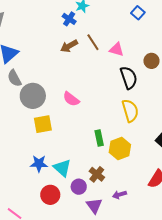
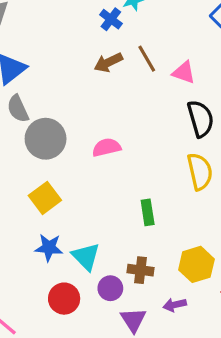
pink semicircle: (71, 99) -> (107, 147), turned 126
yellow square: (43, 124) -> (45, 198), moved, turned -30
yellow hexagon: (120, 148) -> (196, 264), moved
brown cross: (97, 174) -> (140, 270), turned -35

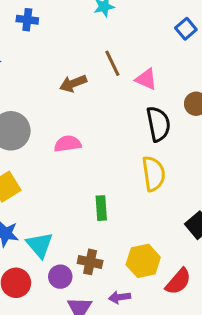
blue cross: (111, 19) -> (27, 20), moved, turned -35
brown arrow: (108, 62) -> (73, 83), moved

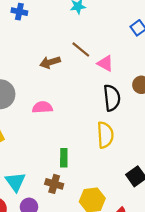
brown line: (112, 63) -> (81, 49), turned -30
brown cross: (90, 262) -> (54, 184), moved

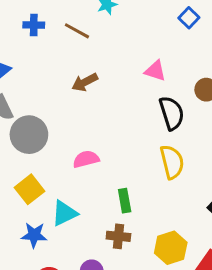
brown line: (81, 49) -> (77, 31), moved
pink semicircle: (42, 107) -> (86, 159), moved
cyan triangle: (15, 182) -> (64, 213), moved, turned 50

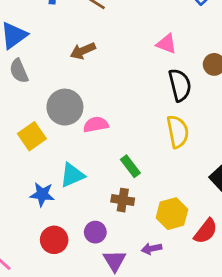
brown arrow: (85, 82) -> (83, 51), moved
gray circle: (29, 135) -> (65, 107), moved
yellow square: (29, 189) -> (32, 136), moved
green rectangle: (125, 201) -> (130, 166), turned -30

